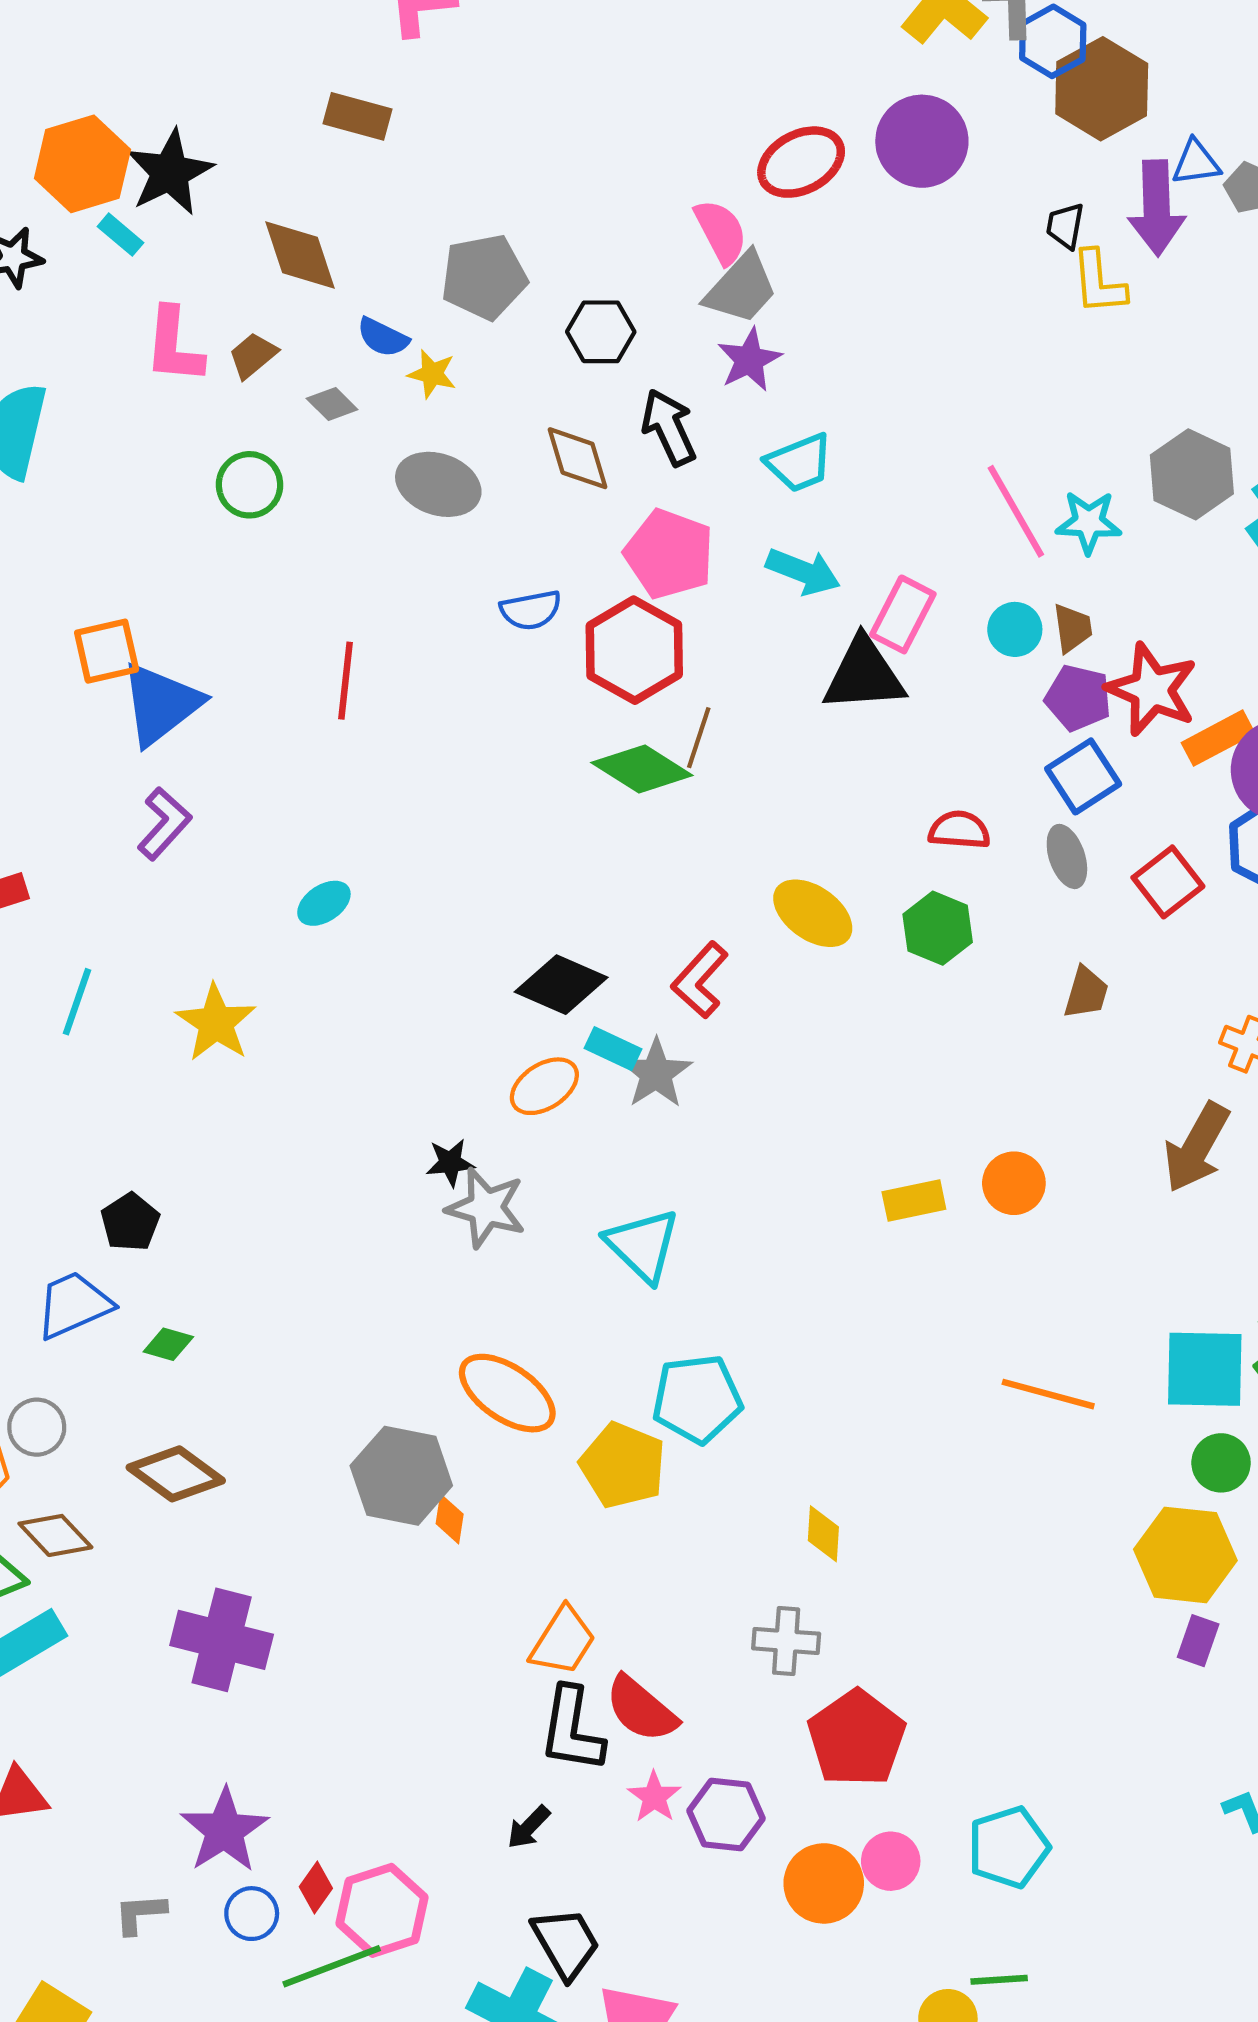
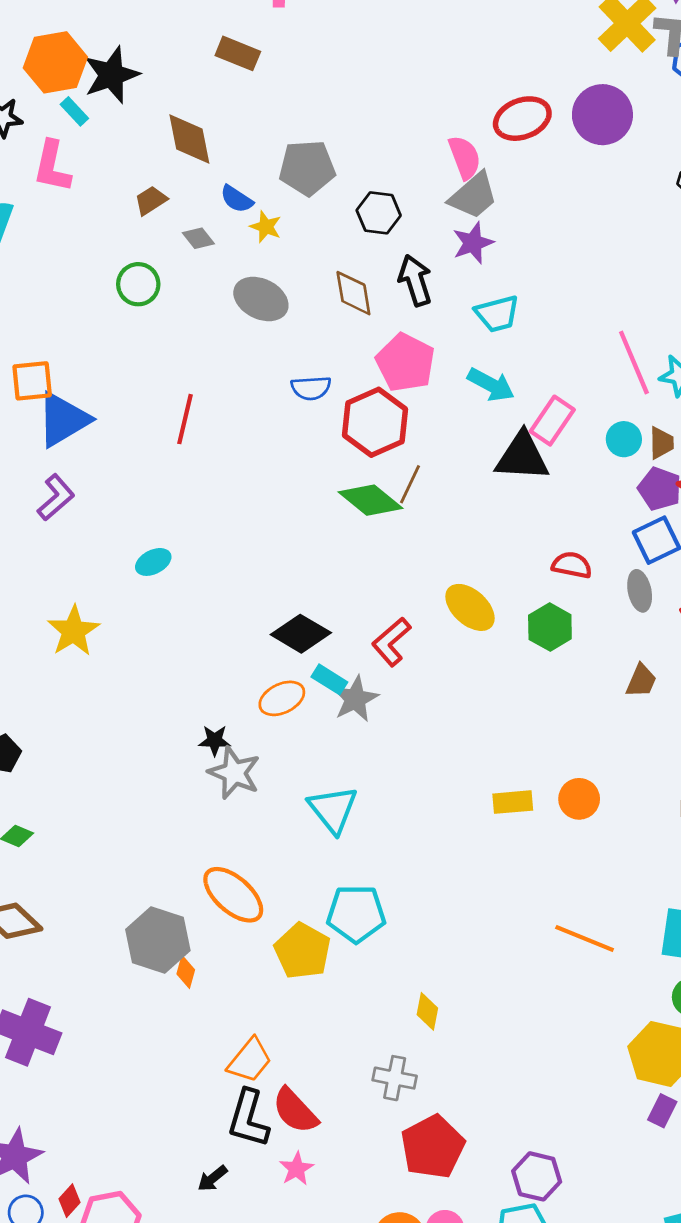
pink L-shape: (174, 345) -> (52, 166), moved
purple hexagon: (726, 1815) -> (537, 1176), moved

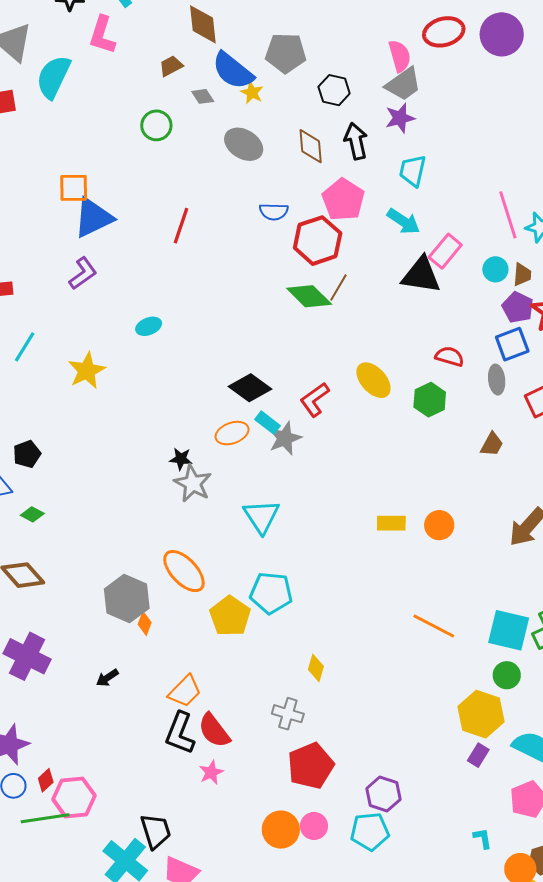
blue semicircle: (237, 199) -> (233, 71), size x1.8
cyan trapezoid: (497, 314) -> (413, 171), turned 112
black arrow: (212, 1178) -> (107, 678), moved

